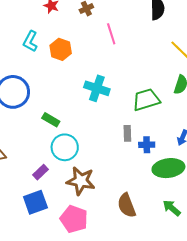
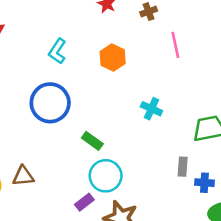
cyan L-shape: (30, 41) -> (57, 51), moved
cyan cross: (97, 88) -> (151, 109), size x0.7
purple rectangle: (40, 172) -> (84, 202), moved

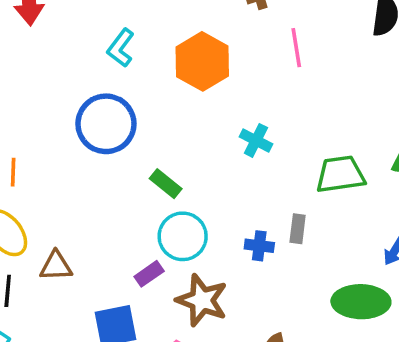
orange hexagon: (113, 58) -> (202, 61), size x1.4
brown triangle: (23, 176) -> (56, 266), moved
blue cross: (204, 183) -> (259, 246), moved

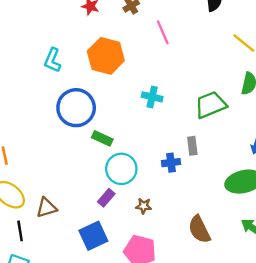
blue circle: (106, 124) -> (76, 108), moved
brown star: (202, 300) -> (144, 206), size x0.5

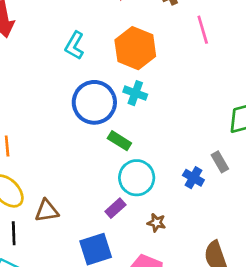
cyan cross: (152, 97) -> (135, 93), moved
gray rectangle: (192, 146) -> (220, 162), turned -30
blue cross: (171, 163) -> (193, 178), turned 30

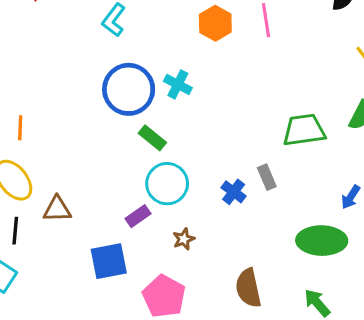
orange hexagon: (135, 48) -> (215, 23), moved, size x0.7
brown star: (156, 223) -> (184, 239), turned 30

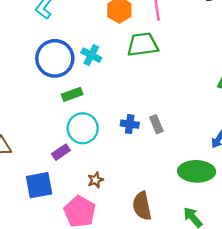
green trapezoid: (304, 130) -> (143, 45), moved
green rectangle: (152, 138) -> (72, 94), turned -60
blue cross: (234, 192) -> (130, 124), moved, turned -30
brown star: (184, 239) -> (96, 180), moved

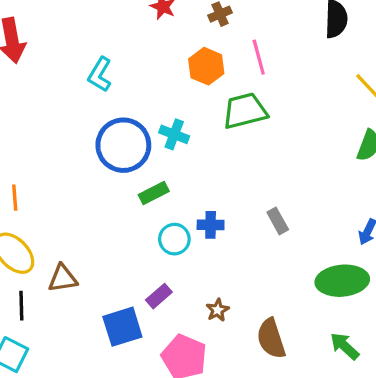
blue cross: (130, 124) -> (211, 225), moved
cyan circle: (83, 128) -> (174, 239), size x0.7
purple rectangle: (61, 152) -> (159, 296), moved
brown star: (96, 180) -> (218, 310), moved

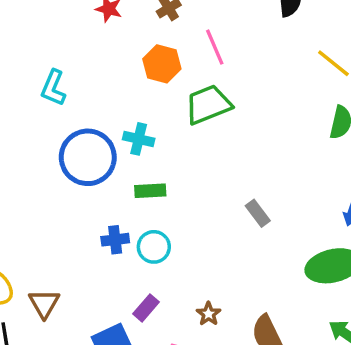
green rectangle: (154, 193) -> (150, 191), moved, turned 32
blue cross: (211, 225) -> (115, 240), moved
brown triangle: (63, 278) -> (44, 303), turned -44

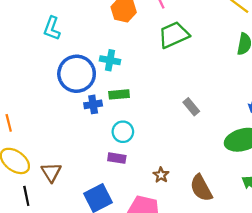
green trapezoid: (208, 105) -> (174, 35), moved
blue cross: (115, 240) -> (93, 104), moved
purple rectangle: (146, 308) -> (117, 158), moved, turned 60

